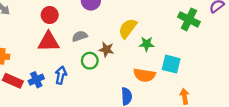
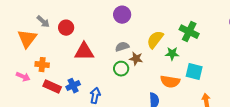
red circle: (50, 15) -> (66, 28), moved
green cross: (189, 19) -> (189, 32), moved
gray semicircle: (80, 36) -> (122, 47), moved
blue arrow: (61, 75) -> (95, 96), moved

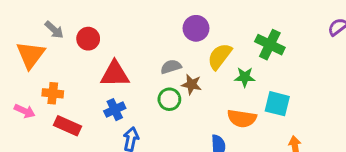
purple circle: (122, 15) -> (196, 28), moved
blue cross: (73, 86) -> (115, 110), moved

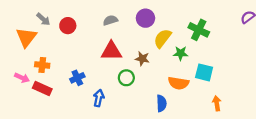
gray semicircle: (171, 67) -> (110, 20), moved
red triangle: (115, 74) -> (111, 51), moved
green circle: (169, 99) -> (126, 78), moved
blue cross: (115, 110) -> (77, 78), moved
red rectangle: (67, 126) -> (42, 88), moved

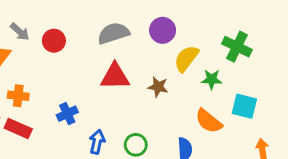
gray semicircle: (110, 20) -> (113, 33), size x1.5
green circle: (126, 78) -> (136, 145), moved
orange semicircle: (178, 83) -> (209, 121), turned 30

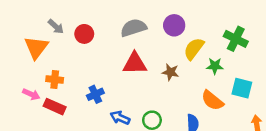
blue arrow: (97, 142) -> (120, 118), turned -78

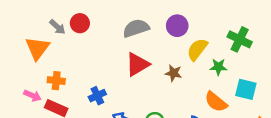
red circle: (84, 34) -> (80, 23), moved
red triangle: (135, 63) -> (137, 64), turned -30

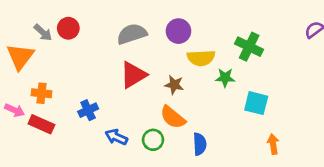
yellow semicircle: (197, 49) -> (201, 58), turned -130
orange semicircle: (216, 102) -> (173, 117), moved

